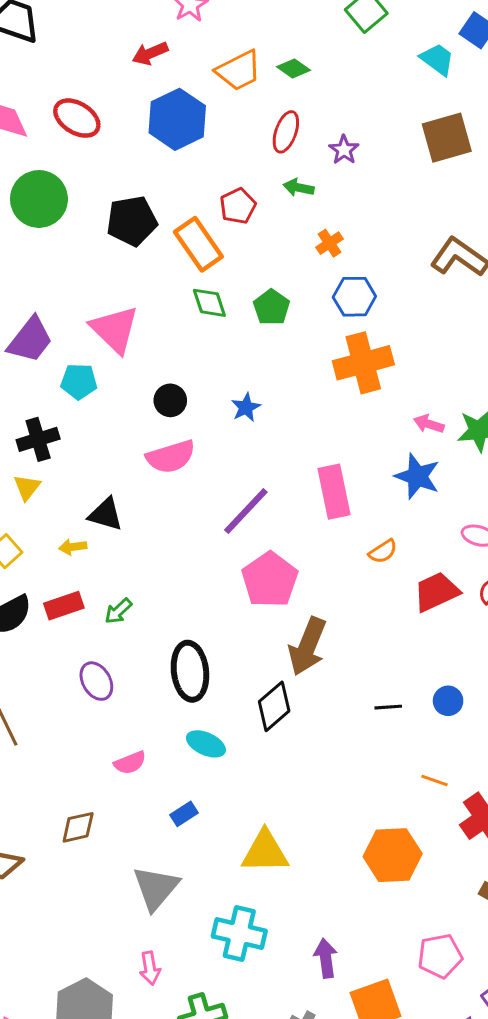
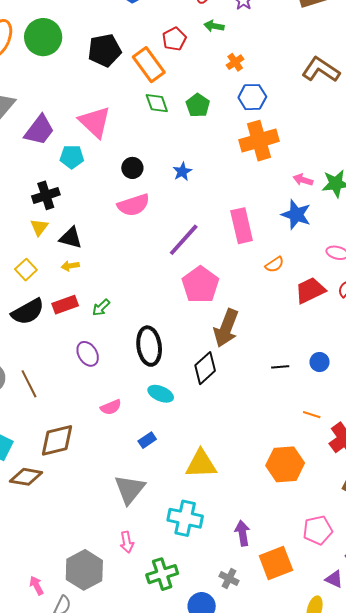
black triangle: (106, 514) -> (71, 238), moved
brown diamond: (78, 827) -> (57, 440), moved, size x1.5

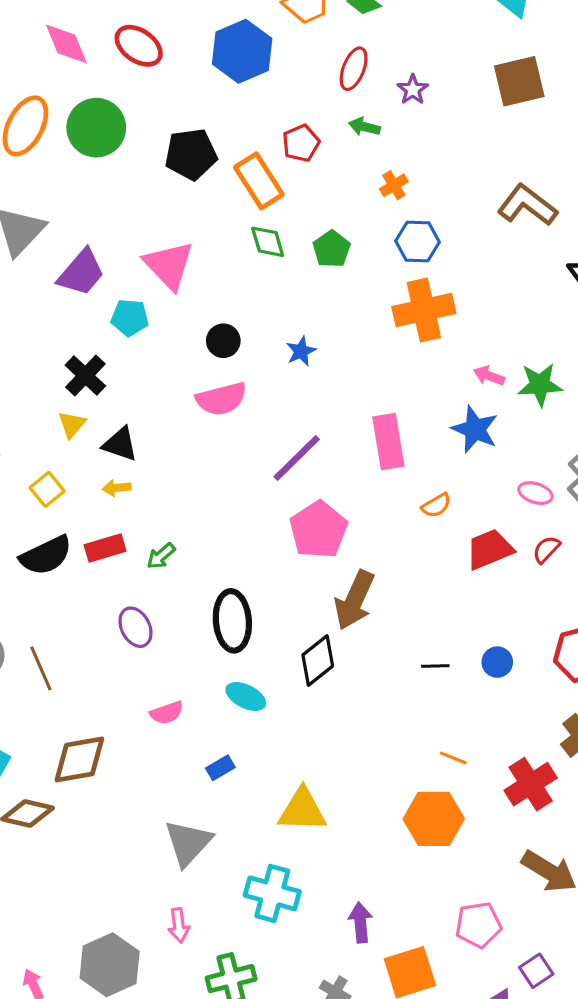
black cross: (46, 195) -> (85, 376), turned -32
orange line: (312, 415) -> (453, 758), moved

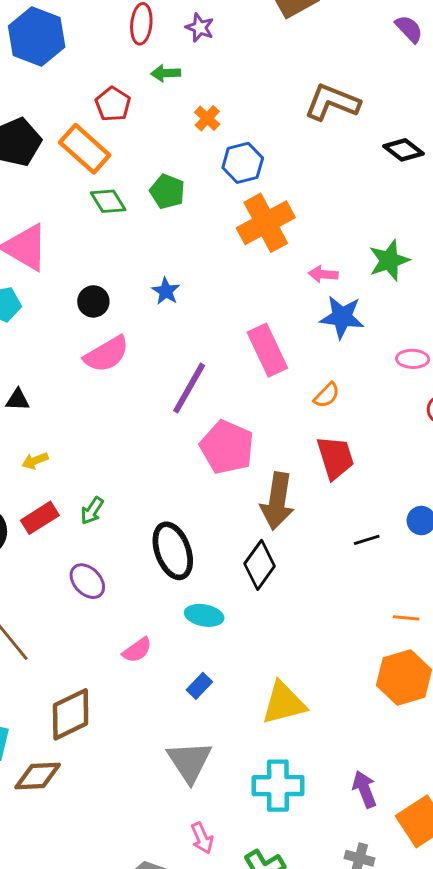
pink arrow: (489, 376) -> (323, 274), moved
black triangle: (120, 444) -> (18, 400), moved, size x0.7
red trapezoid: (490, 549) -> (335, 458), moved, turned 111

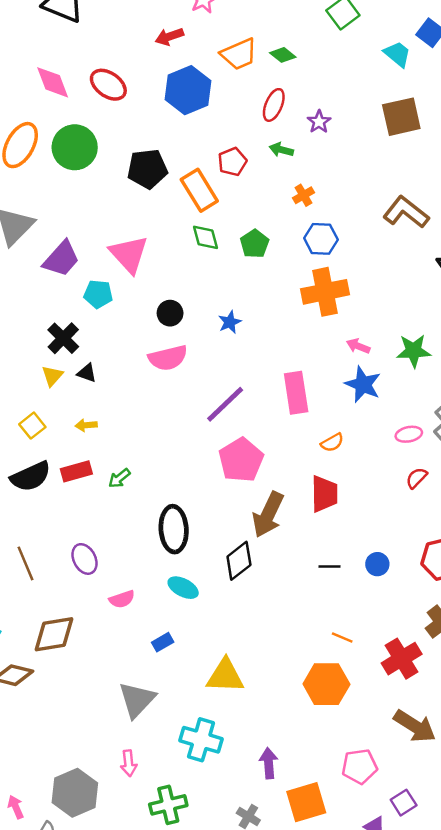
pink ellipse: (413, 359) -> (409, 434), turned -30
purple ellipse: (87, 581) -> (84, 559), moved

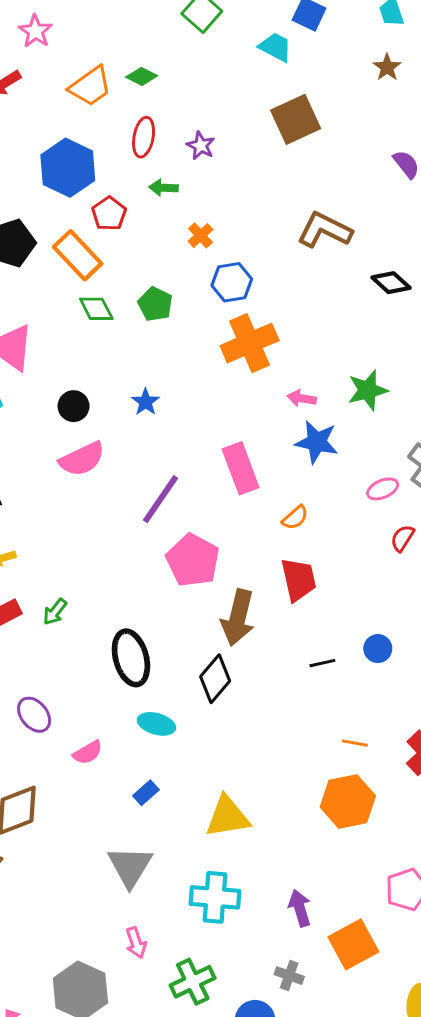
blue hexagon: (188, 90) -> (68, 168), moved

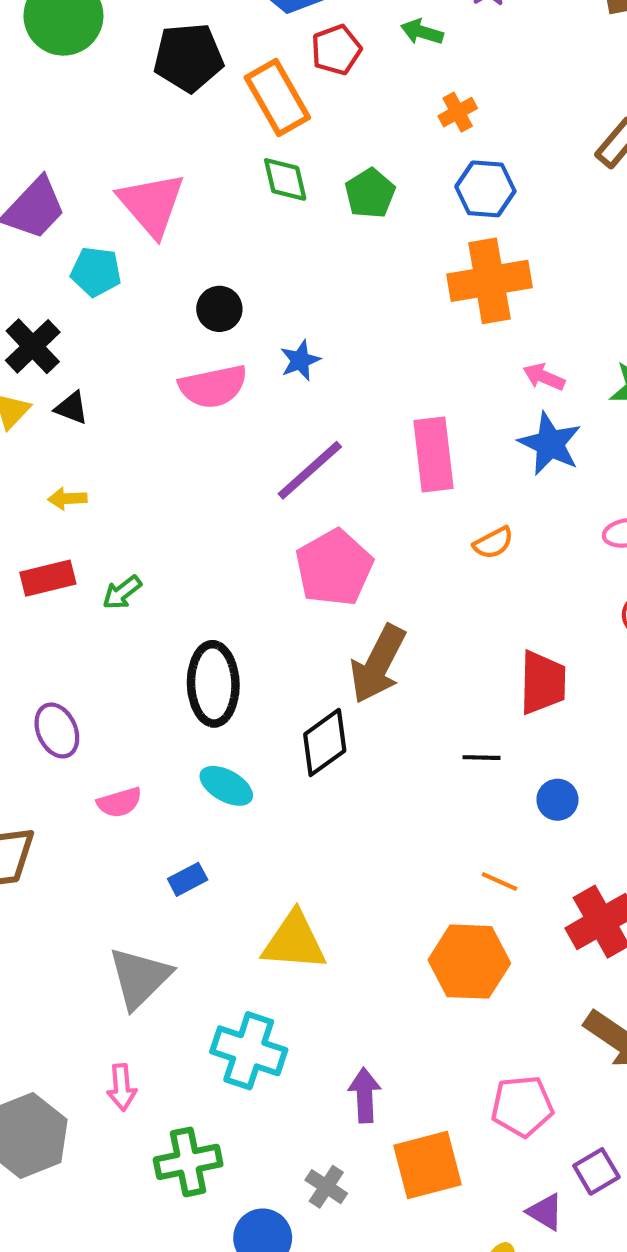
blue star: (146, 402) -> (300, 360), moved
red trapezoid: (299, 580) -> (543, 683), moved
blue circle: (378, 649) -> (557, 800), moved

